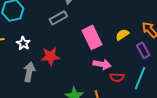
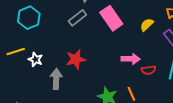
pink rectangle: (92, 37) -> (111, 18), moved
white star: (23, 43) -> (35, 59), moved

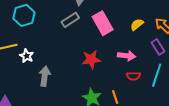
yellow semicircle: (147, 25) -> (137, 24), moved
red star: (76, 59) -> (91, 59), moved
pink arrow: (131, 59) -> (127, 56), moved

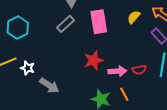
pink rectangle: (103, 23) -> (99, 22), turned 30
pink arrow: (127, 56) -> (117, 71), moved
gray arrow: (45, 76) -> (49, 85), turned 126

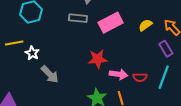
pink rectangle: (99, 22) -> (111, 23), turned 60
gray rectangle: (66, 24) -> (78, 18), turned 36

